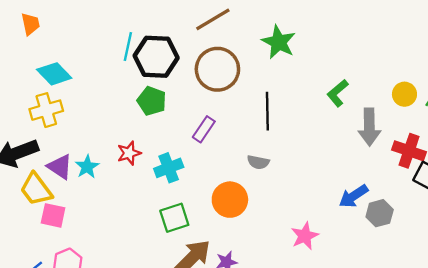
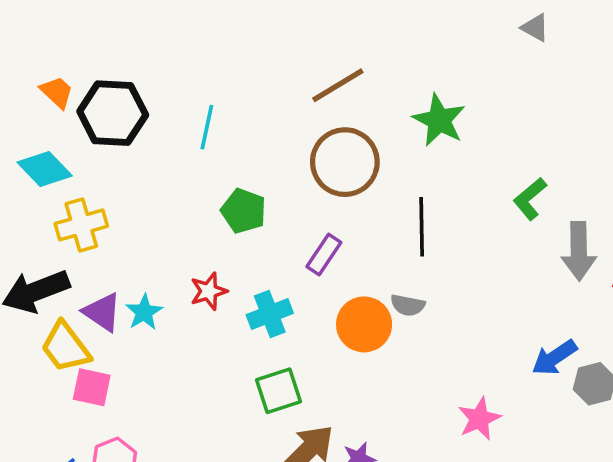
orange trapezoid: (30, 24) -> (57, 92), turned -35
black hexagon: (156, 57) -> (113, 113), moved
cyan diamond: (54, 74) -> (45, 169), moved
orange circle: (230, 200) -> (364, 324), moved

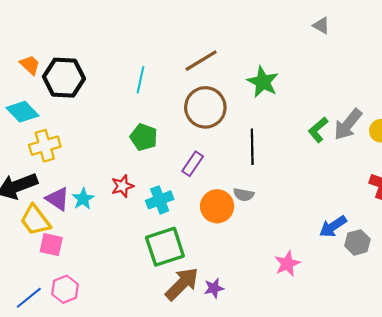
cyan line: (207, 127) -> (140, 80), moved
gray arrow: (579, 251) -> (348, 124), moved, turned 40
green square: (278, 391) -> (165, 247), size x1.4

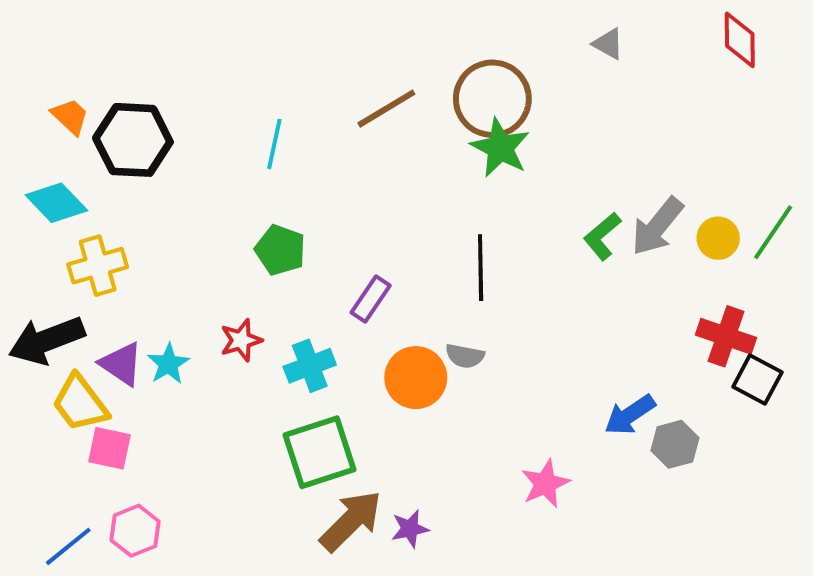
brown circle: (205, 107) -> (492, 99), moved

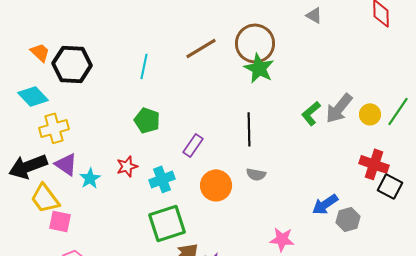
gray semicircle: (465, 356) -> (256, 174), moved
purple triangle: (121, 364) -> (66, 164), moved
pink star: (545, 484) -> (282, 239), turned 30

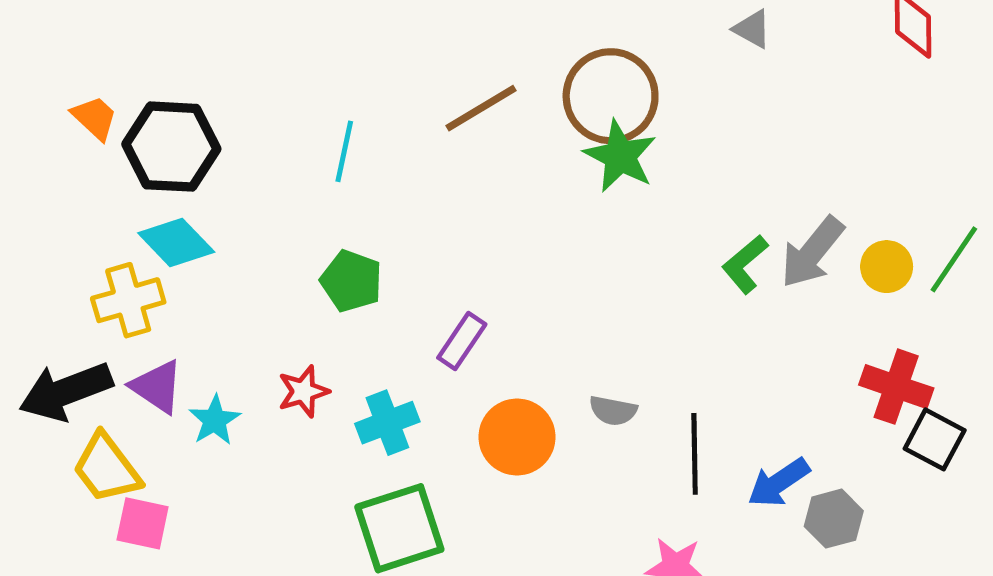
cyan diamond: (33, 96) -> (176, 243), moved
black line: (249, 129) -> (695, 454), moved

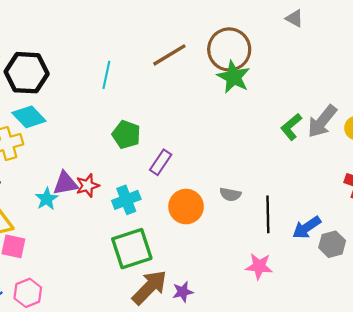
green pentagon: (351, 281) -> (126, 135), moved
purple triangle: (157, 387) -> (65, 183), moved, turned -44

